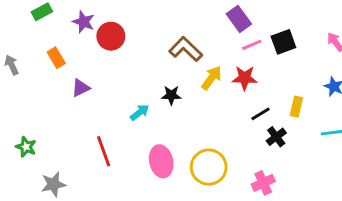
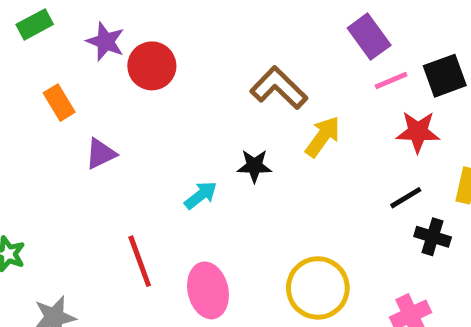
red star: (245, 78) -> (418, 132), moved
black cross: (276, 137) -> (433, 237), turned -36
pink ellipse: (161, 161) -> (208, 290), moved

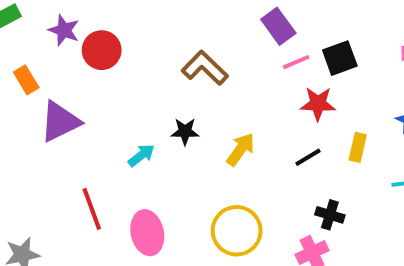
yellow arrow: (323, 137) -> (241, 149), moved
purple triangle: (101, 154) -> (60, 122), size x1.6
black cross: (433, 237) -> (330, 215), moved

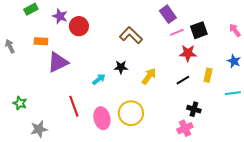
orange rectangle: (26, 80) -> (41, 41), turned -56
yellow circle: (237, 231) -> (131, 113), moved

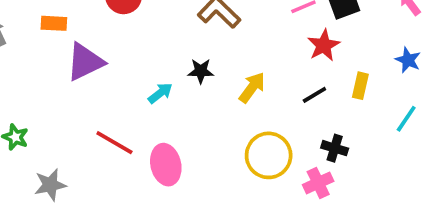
red star: (188, 53) -> (324, 45), turned -30
cyan line: (233, 93) -> (406, 119), turned -49
red line: (74, 106) -> (114, 143), turned -40
yellow circle: (131, 113) -> (269, 155), moved

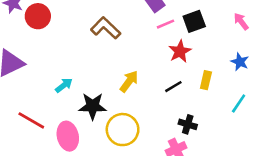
black star: (201, 71) -> (93, 106), moved, size x1.5
yellow circle: (269, 155) -> (123, 130), moved

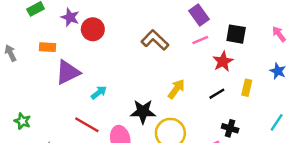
black square: (194, 21) -> (236, 34), turned 30
pink line: (166, 24) -> (200, 40), moved
cyan arrow: (64, 85) -> (99, 93), moved
cyan line: (239, 104) -> (277, 122), moved

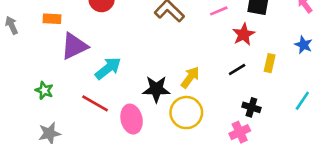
yellow arrow: (176, 89) -> (190, 77), moved
cyan arrow: (99, 93) -> (108, 68), size x1.5
green star: (22, 121) -> (44, 90), moved

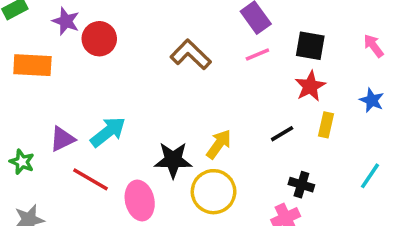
orange rectangle: (52, 19) -> (32, 65), size x1.5
red star: (244, 34) -> (310, 86), moved
purple triangle: (74, 46) -> (62, 139), moved, size x0.7

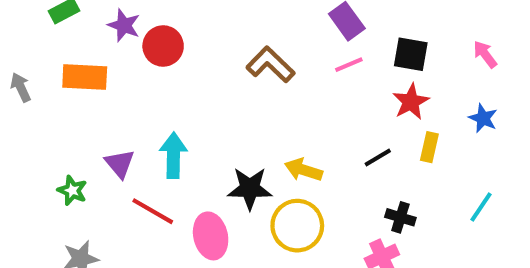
cyan arrow: (108, 132) -> (173, 155), turned -51
purple triangle: (62, 139) -> (120, 164), turned -44
yellow arrow: (219, 144) -> (303, 170), turned -108

